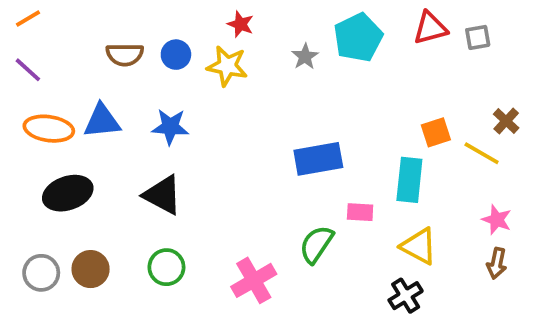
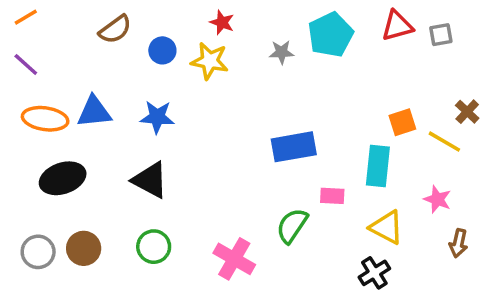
brown semicircle: (125, 55) -> (115, 29), moved, turned -36
gray star: (305, 56) -> (282, 52), turned 30
pink star: (497, 220) -> (437, 199), moved
pink cross: (254, 280) -> (234, 259), turned -30

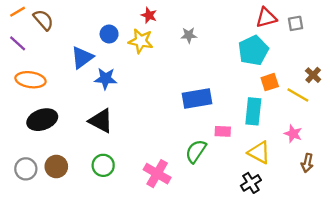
brown semicircle: (115, 29) -> (43, 20), moved, turned -95
cyan pentagon: (331, 35) -> (253, 50), moved
blue triangle: (94, 112) -> (82, 57), moved, turned -30

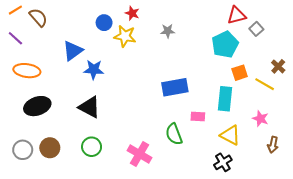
gray square: (295, 23) -> (256, 29), moved, turned -32
blue circle: (109, 34) -> (104, 23), moved
green semicircle: (196, 151) -> (174, 134), turned -55

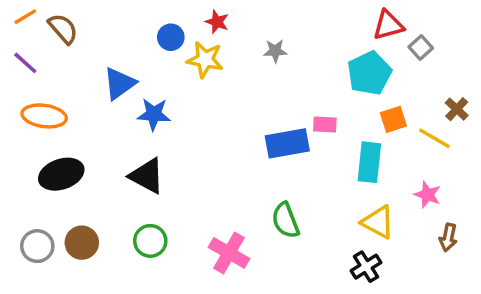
pink rectangle: (198, 116) -> (325, 125), moved

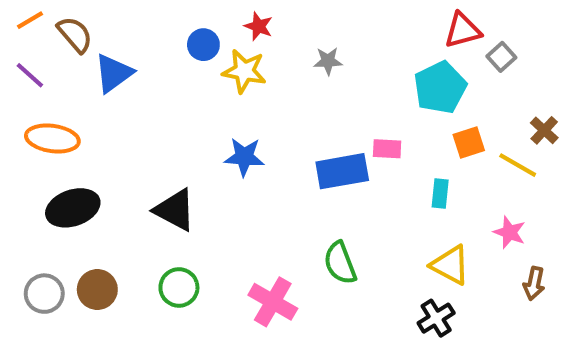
blue triangle: (119, 83) -> (114, 73), moved
blue star: (154, 114) -> (244, 157), moved
cyan rectangle: (369, 162) -> (440, 194), size x0.6

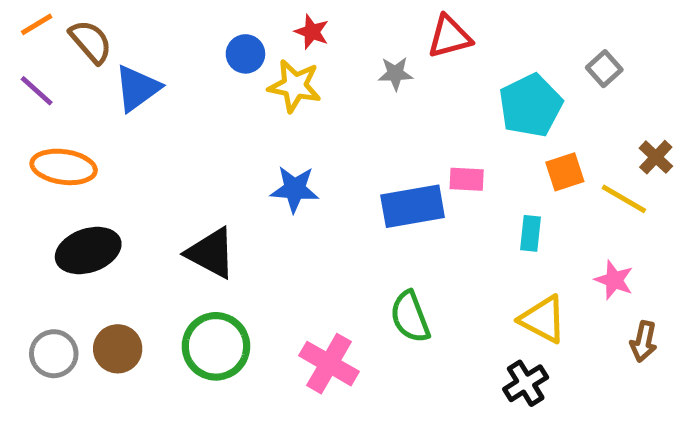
red triangle: (463, 30) -> (449, 37), moved
green circle: (179, 287) -> (216, 346), size x1.4

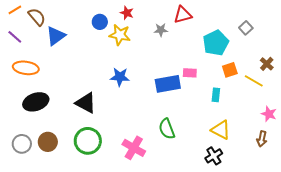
pink star: (614, 280) -> (269, 114), moved

